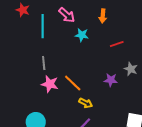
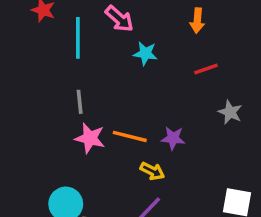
orange arrow: (103, 16) -> (197, 21), moved
purple star: (111, 80) -> (173, 138), moved
orange line: (73, 83) -> (130, 136), turned -30

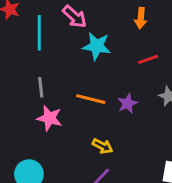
cyan star: (145, 53) -> (97, 46), size x1.4
orange line: (130, 136) -> (91, 99), moved
purple star: (173, 138) -> (128, 103), moved, turned -30

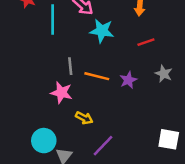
gray line: (41, 87) -> (70, 66), moved
yellow arrow: (103, 146) -> (84, 118), moved

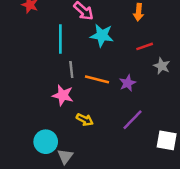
cyan line: (53, 19) -> (60, 39), moved
gray star: (164, 74) -> (162, 66), moved
purple line: (103, 146) -> (132, 120), moved

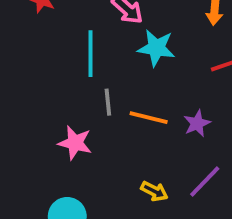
pink star: (63, 95) -> (75, 143), moved
yellow arrow: (85, 120) -> (154, 191), moved

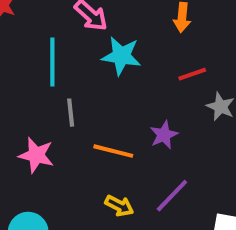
orange line: (149, 118) -> (113, 151), moved

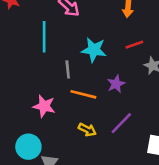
cyan star: (121, 56) -> (94, 50), moved
gray line: (71, 113) -> (68, 69), moved
pink star: (36, 155) -> (44, 106), moved

